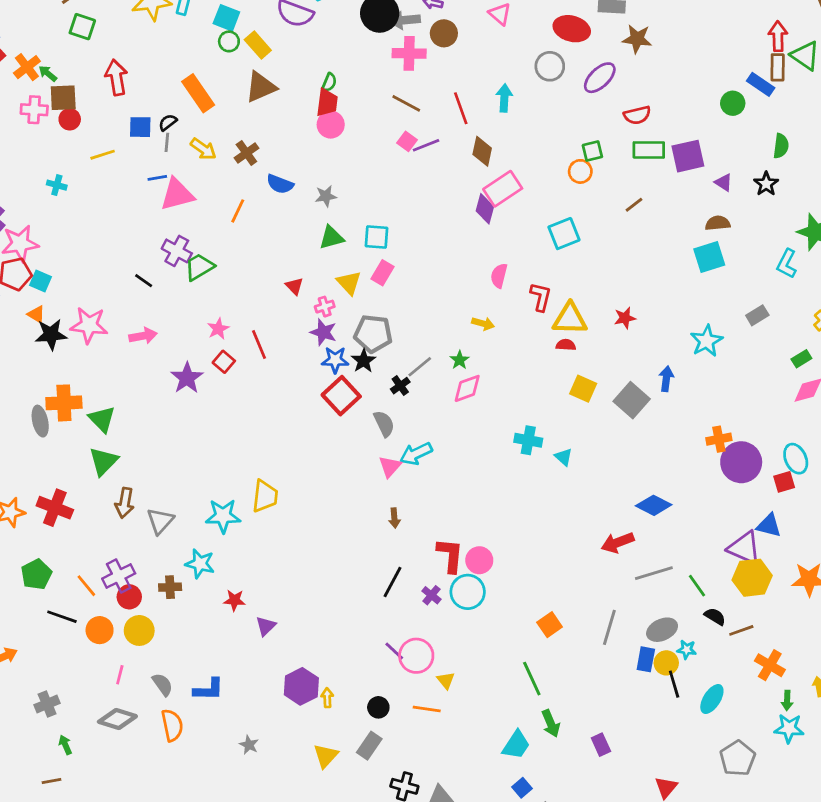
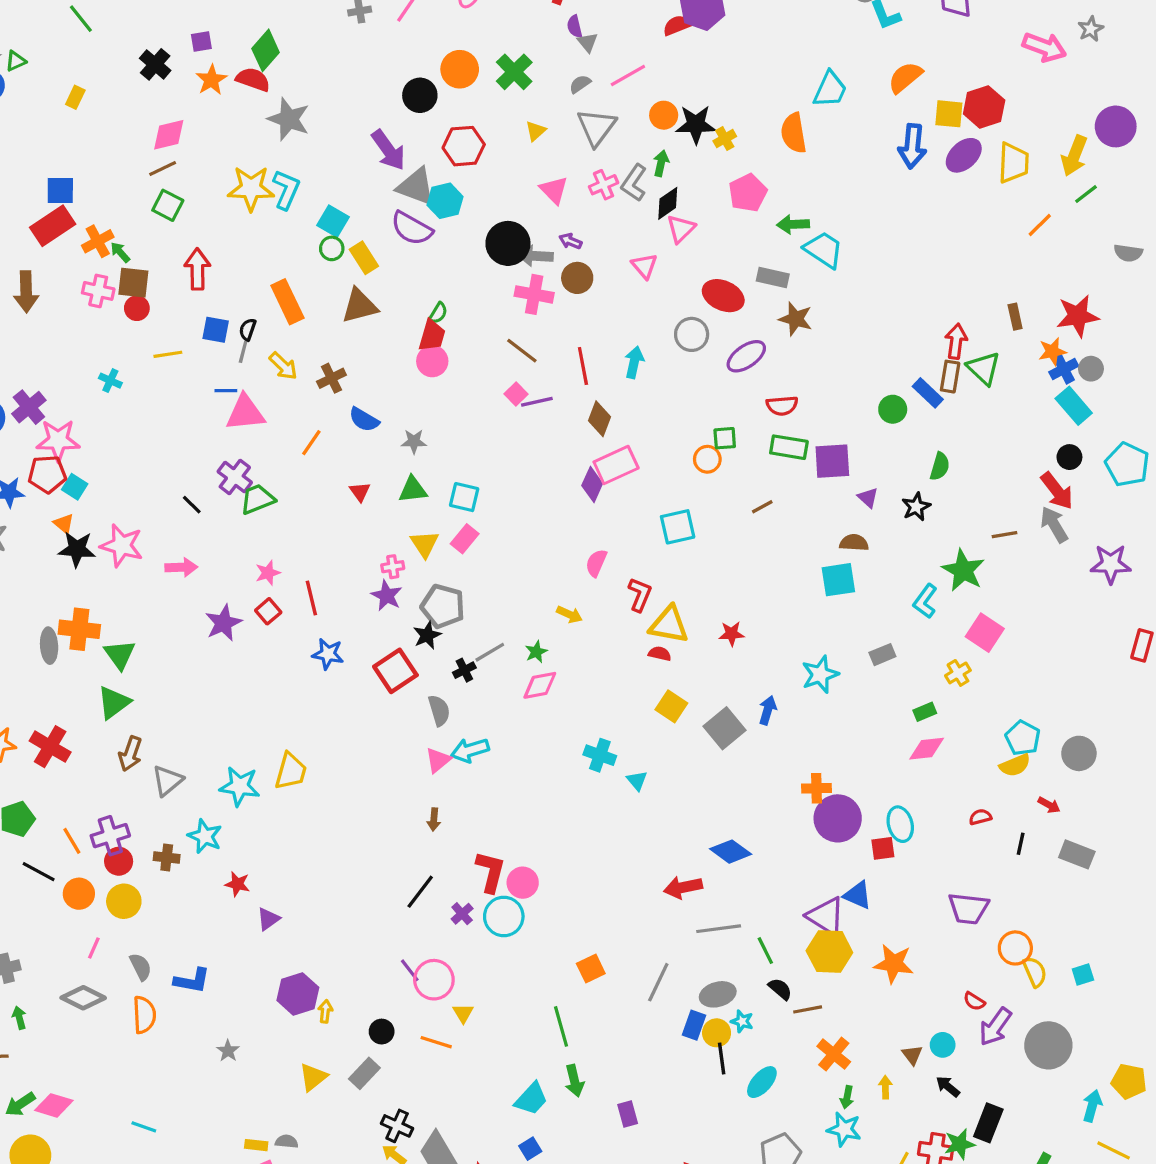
black semicircle: (168, 122) -> (248, 329), turned -42
red triangle: (294, 286) -> (360, 492), moved
blue star: (335, 360) -> (328, 654), moved

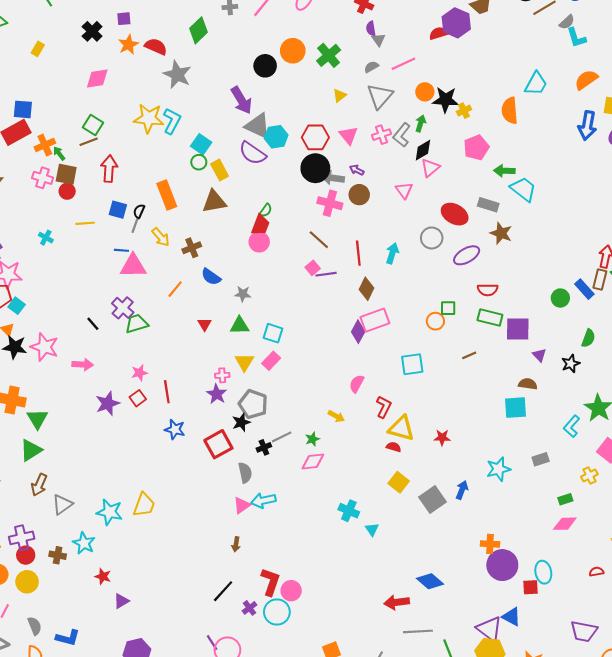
green diamond: (266, 50) -> (198, 30), moved
red hexagon: (464, 146) -> (315, 137), moved
brown line: (163, 168) -> (89, 142), moved

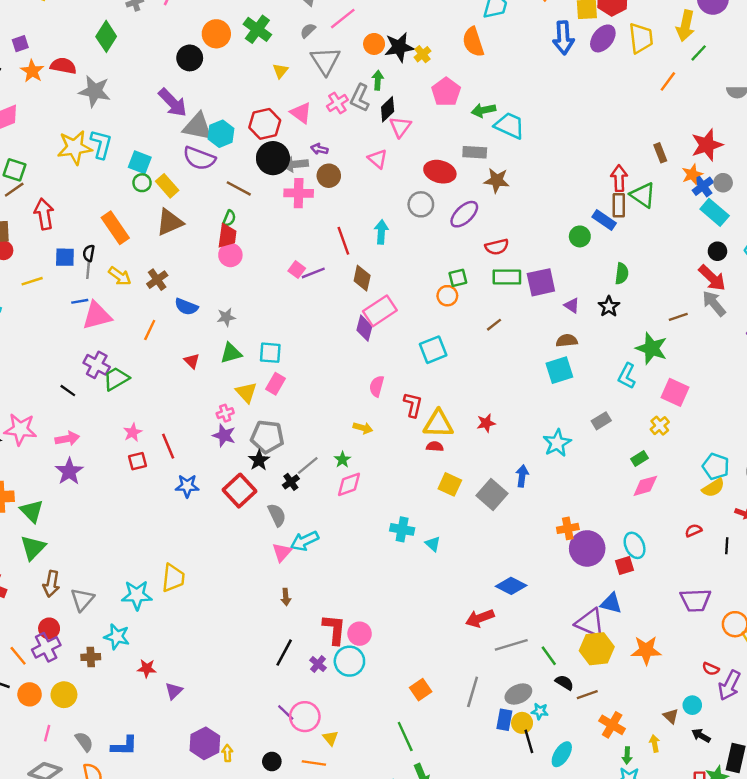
brown line: (319, 240) -> (239, 188), moved
red square: (138, 398) -> (137, 461), turned 35
purple star: (108, 403) -> (69, 471), moved
red circle: (26, 555) -> (49, 628), moved

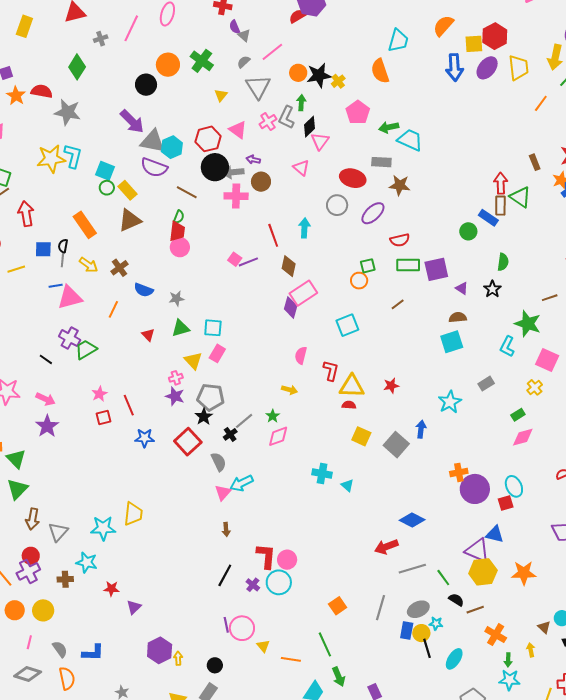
pink arrow: (67, 439) -> (46, 399), turned 36
purple line: (286, 712) -> (226, 625), turned 35
orange line: (314, 763) -> (291, 659), moved

